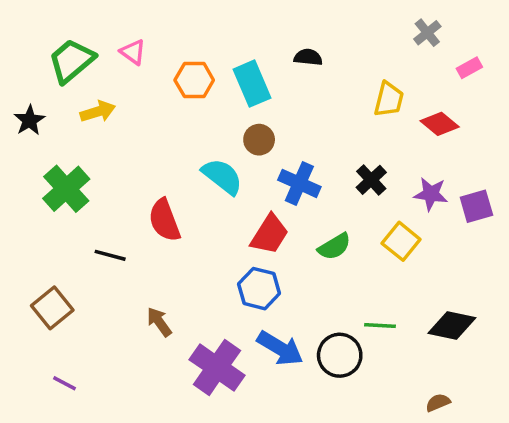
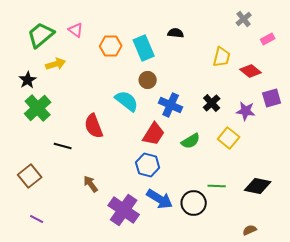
black star: (29, 120) -> (28, 80), moved
purple square: (476, 206) -> (272, 98), moved

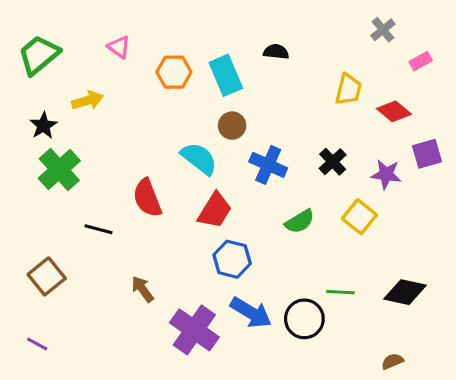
green trapezoid: (41, 35) -> (39, 55), moved
red trapezoid: (154, 134) -> (215, 210), moved
purple line: (37, 219) -> (37, 344), moved

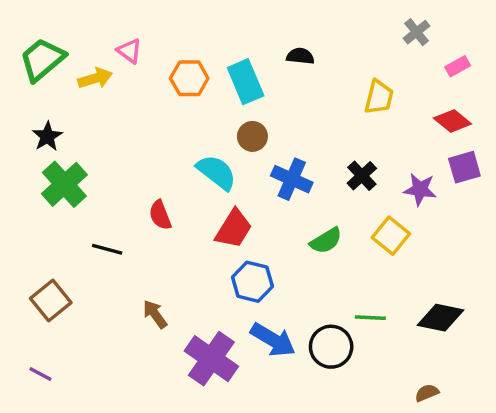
yellow arrow: (87, 100) -> (95, 78), moved
red diamond: (394, 111) -> (452, 121), moved
red semicircle: (147, 198) -> (160, 215), size x0.7

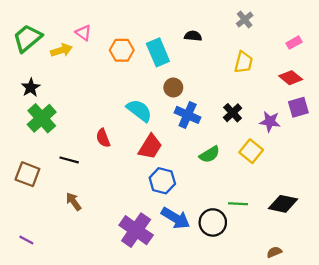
gray cross: (417, 32) -> (245, 20), moved
brown circle: (252, 136) -> (173, 88), moved
brown square: (51, 301) -> (27, 174), moved, turned -30
brown arrow: (155, 314) -> (73, 202), moved

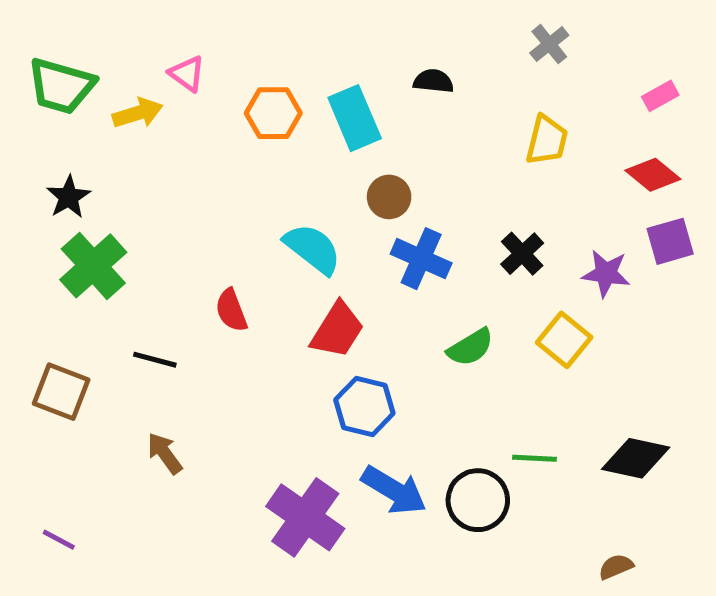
green trapezoid: (27, 38) -> (61, 86), turned -124

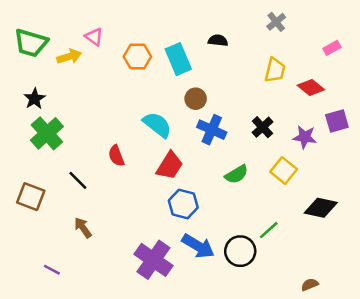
red diamond: (653, 175) -> (311, 88), moved
black line: (155, 360) -> (78, 180), turned 30
green line: (535, 458) -> (269, 230), turned -45
black diamond: (636, 458) -> (321, 208), moved
purple line: (59, 540) -> (52, 270), moved

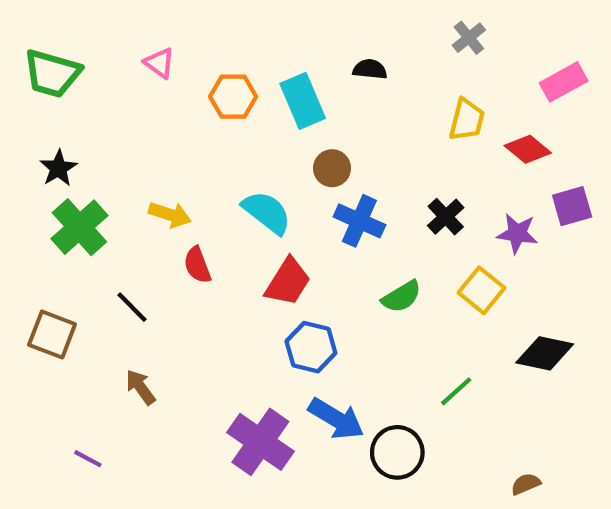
pink rectangle: (332, 48) -> (564, 82), size x1.5
yellow arrow: (69, 57) -> (170, 215), moved, turned 35
black circle: (240, 251) -> (397, 452), moved

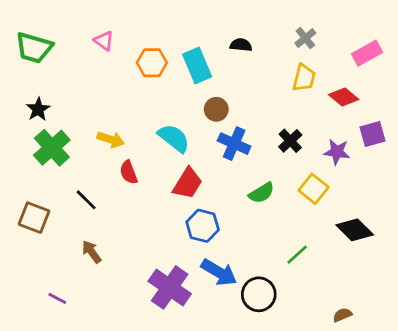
gray cross: (469, 38) -> (305, 38), moved
black diamond: (545, 353) -> (355, 230), turned 33

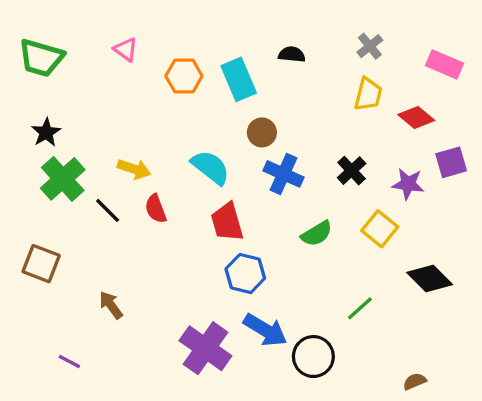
pink rectangle: (367, 53) -> (445, 64), turned 52
red trapezoid: (187, 183) -> (227, 222), turned 132
black line: (86, 200) -> (108, 210), moved

